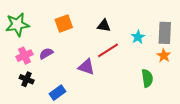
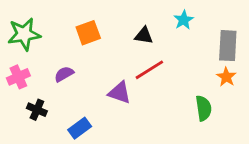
cyan star: (138, 37) -> (184, 20), moved
pink cross: (25, 56) -> (18, 77), moved

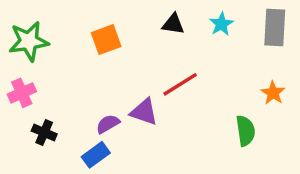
black triangle: (144, 36) -> (173, 24), moved
gray rectangle: (228, 46) -> (275, 28), moved
purple semicircle: (64, 74) -> (108, 124), moved

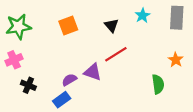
black triangle: (173, 24) -> (111, 25), moved, turned 40

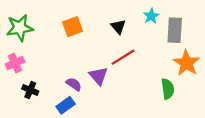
gray rectangle: (177, 18) -> (175, 30), moved
orange star: (176, 60) -> (186, 63), size x1.6
purple triangle: (93, 72) -> (98, 76), turned 30
purple semicircle: (69, 80) -> (74, 84), turned 64

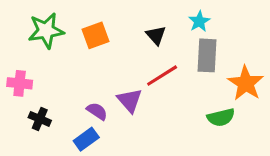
green star: (20, 28) -> (46, 31), moved
gray rectangle: (175, 30) -> (207, 55), moved
pink cross: (15, 63) -> (20, 83), turned 30
green semicircle: (168, 89) -> (221, 117), turned 84

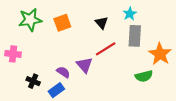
black cross: (40, 119) -> (33, 81), moved

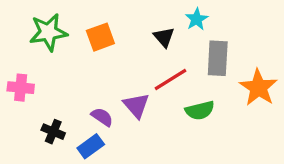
cyan star: (130, 14) -> (197, 19), moved
green semicircle: (144, 76) -> (200, 110), moved

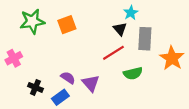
black triangle: (164, 37) -> (120, 29), moved
pink cross: (21, 88) -> (14, 58), turned -35
purple triangle: (136, 106) -> (91, 83), moved

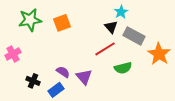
gray rectangle: (145, 39) -> (134, 36), turned -65

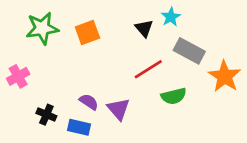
black triangle: (111, 27) -> (144, 28), moved
blue rectangle: (56, 90) -> (79, 127), turned 49

